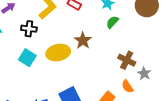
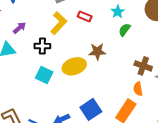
brown star: (83, 41) -> (97, 52), turned -30
orange semicircle: (127, 86) -> (138, 89), moved, turned 32

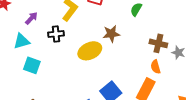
cyan square: (44, 75) -> (32, 65), moved

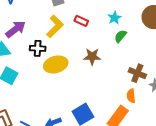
purple arrow: (31, 18) -> (16, 29), size x1.5
yellow ellipse: (90, 51) -> (56, 64), moved

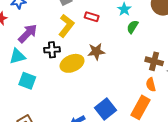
brown star: (92, 57) -> (96, 52), moved

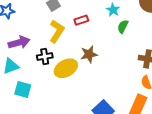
red rectangle: (92, 17) -> (81, 20), turned -32
purple arrow: (28, 33) -> (19, 42), turned 35

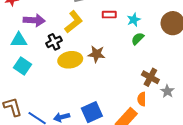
red rectangle: (81, 20) -> (109, 15), moved
black cross: (45, 57) -> (54, 42), turned -35

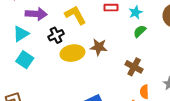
yellow L-shape: (74, 22) -> (75, 15), turned -80
cyan triangle: (19, 40) -> (21, 34), turned -30
brown cross: (150, 77) -> (134, 67), moved

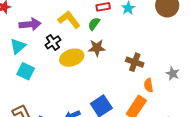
green semicircle: (140, 31) -> (94, 24), moved

